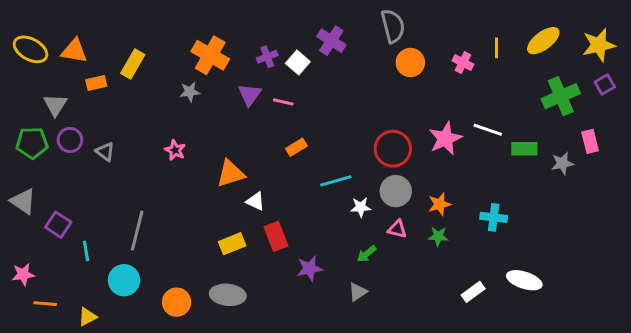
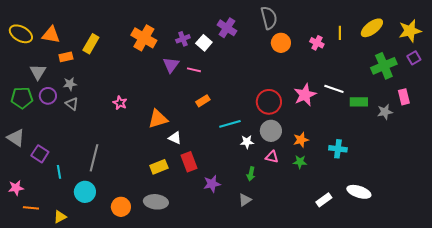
gray star: (190, 92) -> (70, 84), moved
green arrow: (367, 254) -> (251, 174), turned -40

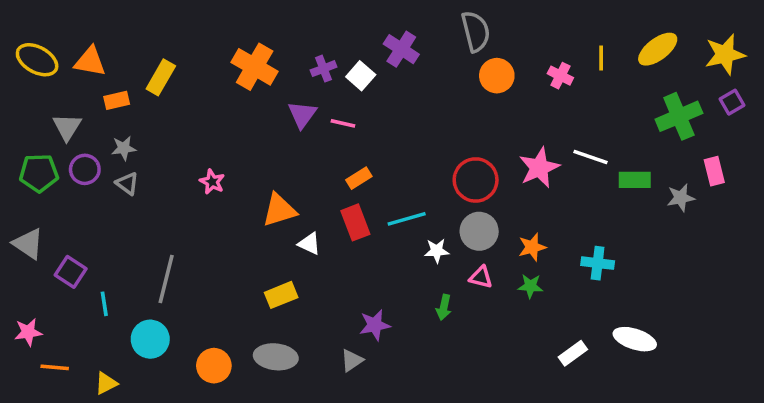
red rectangle: (189, 162) -> (355, 222), moved
gray triangle: (245, 200) -> (352, 360), moved

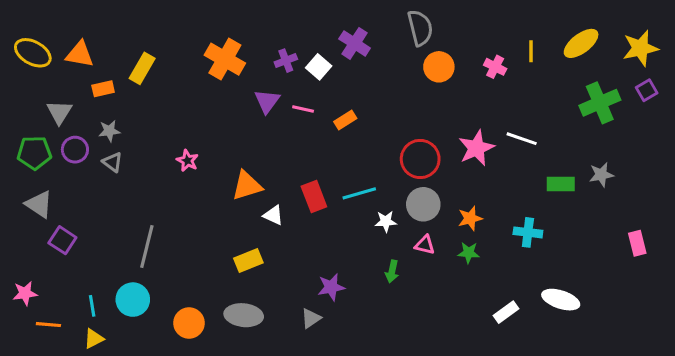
pink rectangle: (714, 171) -> (637, 243), moved
orange rectangle: (359, 178) -> (345, 120), moved
green rectangle: (635, 180) -> (561, 184), moved
gray triangle: (28, 244) -> (39, 204), moved
cyan line: (104, 304) -> (92, 306), moved

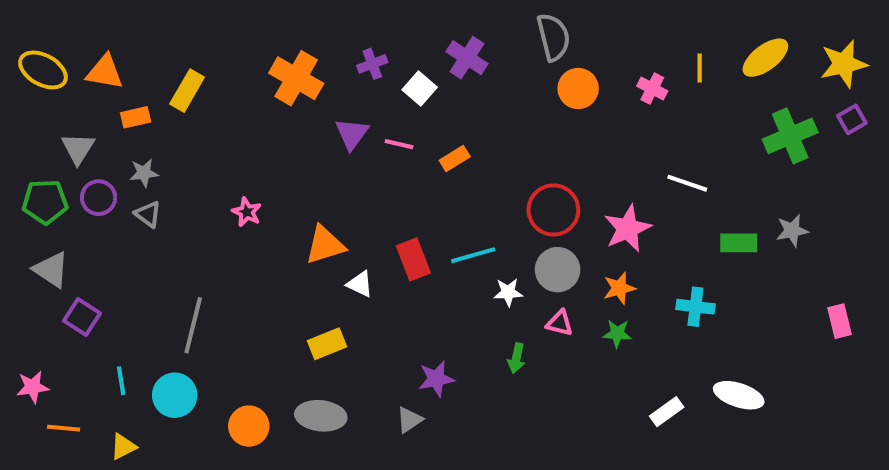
purple cross: (286, 61) -> (372, 64), moved
pink star: (476, 148) -> (628, 228), moved
cyan line: (92, 306) -> (121, 381), moved

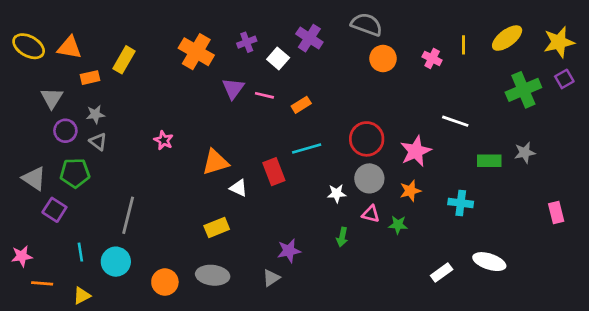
gray semicircle: (553, 37) -> (367, 24), turned -56
green pentagon: (45, 202) -> (75, 173), moved
cyan line: (473, 255) -> (307, 148), moved
green star: (617, 333) -> (398, 225), moved

